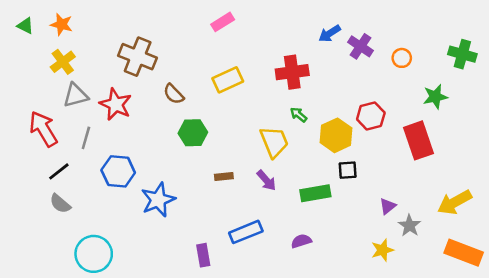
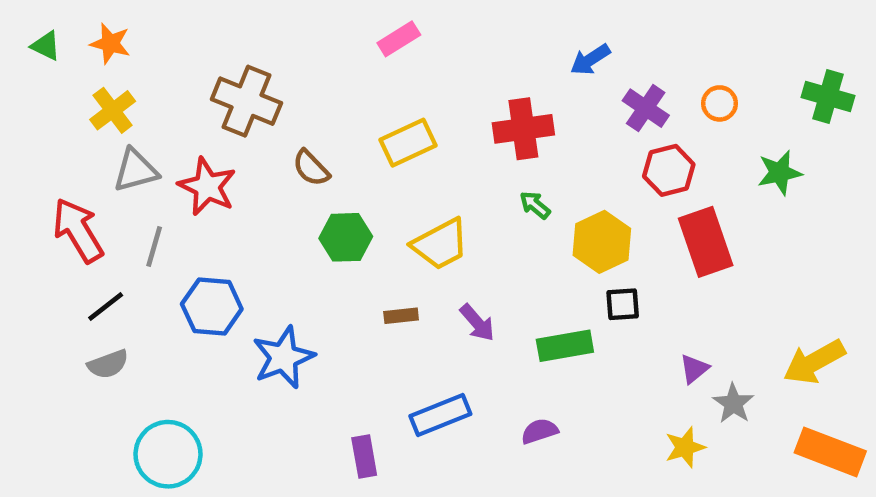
purple cross: (361, 46) -> (646, 108), moved
red hexagon: (371, 116) -> (669, 170), moved
red rectangle: (419, 140) -> (706, 242), moved
yellow trapezoid: (274, 142) -> (440, 244), moved, turned 84
gray semicircle: (60, 204) -> (108, 364), turned -60

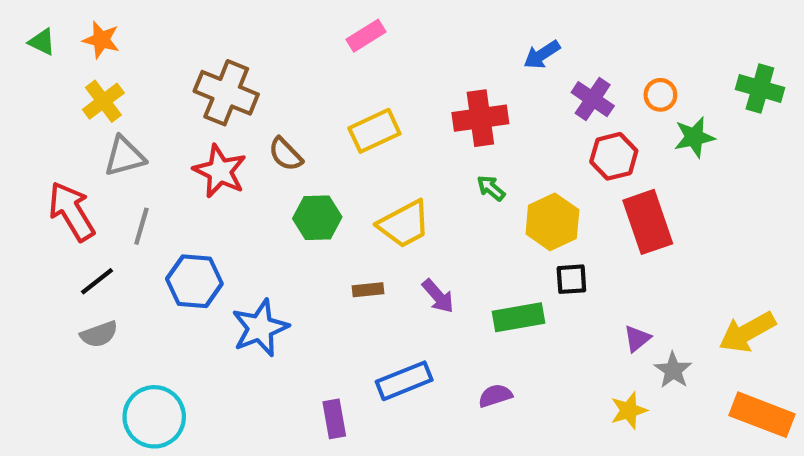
green star: (780, 173) -> (694, 137), moved
red star: (207, 187) -> (220, 171), moved

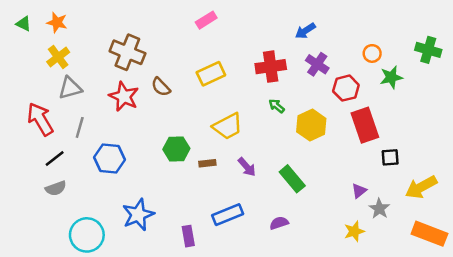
purple cross: (593, 99) -> (317, 64), moved
green hexagon: (317, 218) -> (176, 149), moved
black square: (571, 279) -> (390, 157), moved
green rectangle: (519, 317) -> (292, 179), turned 60
blue star: (260, 328) -> (138, 215), moved

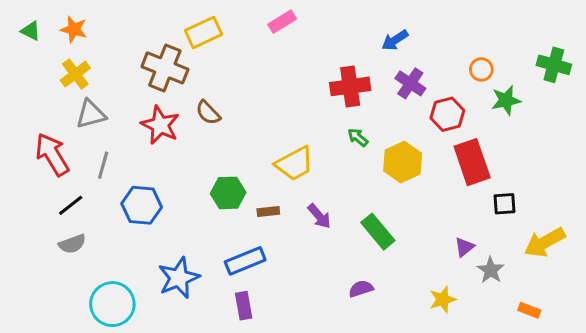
pink rectangle: (206, 20) -> (282, 22), moved
yellow rectangle: (211, 74) -> (203, 32), moved
blue rectangle: (228, 215) -> (245, 261), moved
yellow star: (354, 231) -> (443, 299), moved
orange rectangle: (429, 234) -> (529, 310), moved, size x0.5

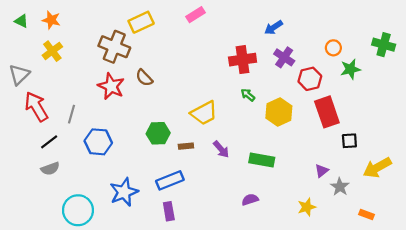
gray triangle: (91, 114) -> (19, 75), moved, turned -30
green rectangle: (378, 232) -> (262, 160), turned -40

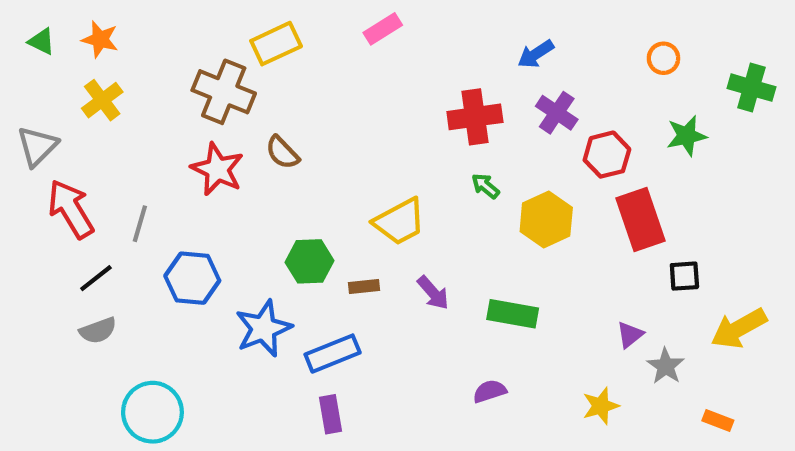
orange circle: (333, 48) -> (663, 58), moved
blue star: (124, 192) -> (263, 328), moved

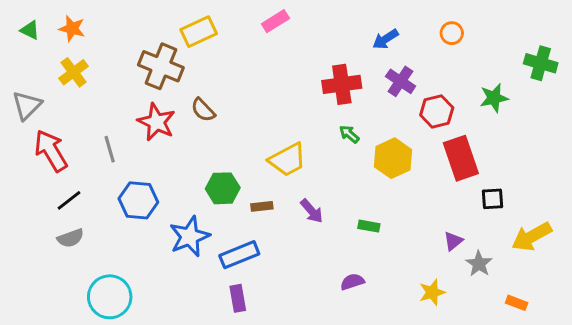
orange circle: (663, 58) -> (452, 33), moved
gray line: (140, 224) -> (110, 149), moved, turned -32
green rectangle: (513, 314) -> (369, 226), size x0.6

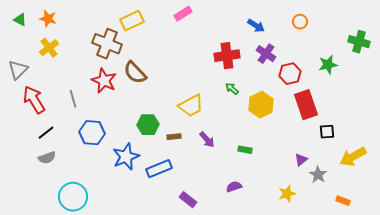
blue arrow: (385, 39) -> (256, 26), turned -114
brown semicircle: (203, 110) -> (135, 73), size x1.4
purple rectangle: (238, 298) -> (188, 200), moved, turned -42

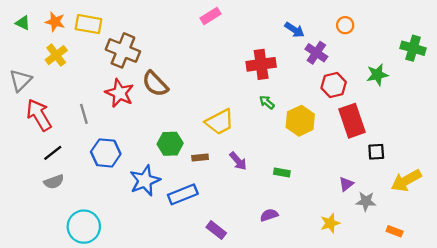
yellow rectangle: (132, 21) -> (88, 24), moved, turned 35
purple cross: (266, 54) -> (316, 53), moved
gray star: (318, 175) -> (366, 201), turned -30

